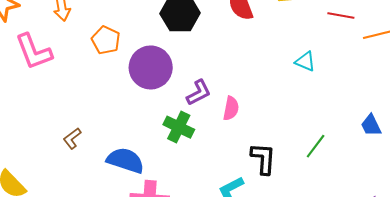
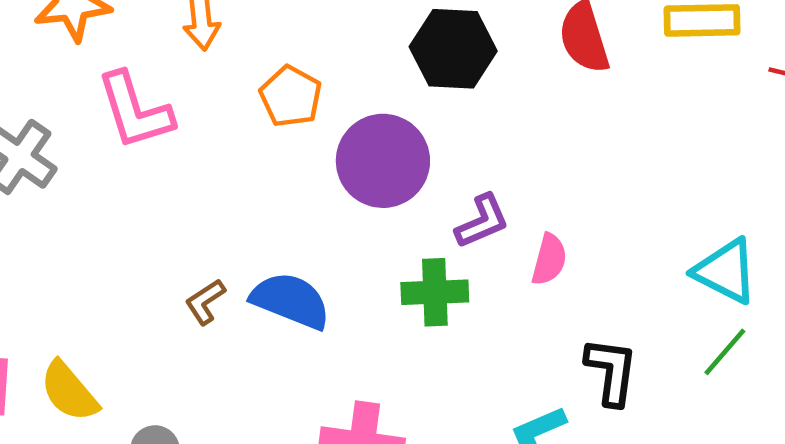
cyan triangle: (305, 61) -> (726, 271), moved, size x1.5
green cross: (179, 127) -> (435, 292), turned -32
blue semicircle: (125, 160) -> (291, 301), moved

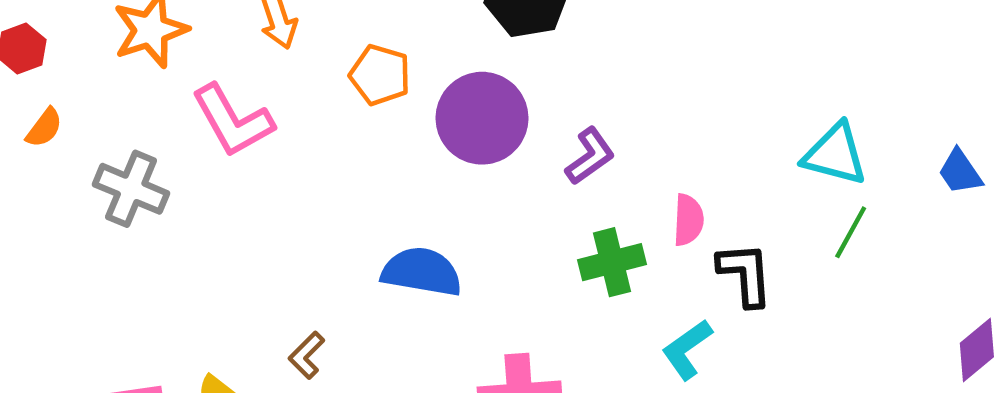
pink semicircle: (549, 259) -> (688, 220), moved
green cross: (435, 292) -> (612, 262), moved
brown L-shape: (205, 302) -> (307, 355), moved

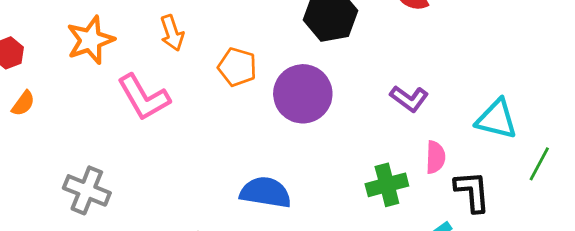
cyan triangle: (835, 154) -> (497, 119), moved
purple L-shape: (590, 156) -> (409, 99), moved, turned 72
gray cross: (131, 189) -> (87, 190), moved

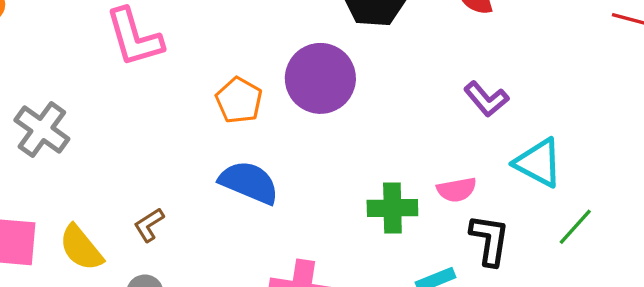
orange pentagon: (237, 67) -> (239, 100), moved
purple L-shape: (409, 99) -> (486, 99), moved
pink semicircle: (435, 157) -> (457, 190), turned 64

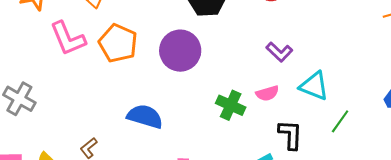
orange pentagon: (239, 100) -> (118, 43), moved, size x1.4
pink semicircle: (457, 190) -> (267, 93), moved
green cross: (392, 208) -> (231, 105), moved, turned 32

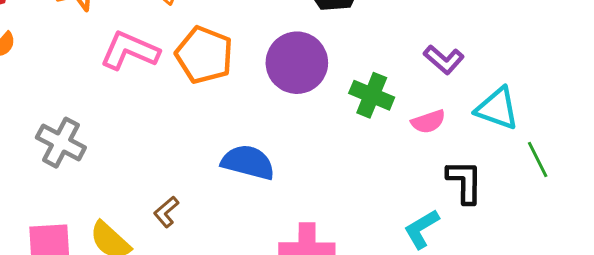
pink L-shape: (68, 38) -> (130, 51), turned 138
green cross: (231, 105) -> (372, 95), moved
green line: (340, 121) -> (538, 159), turned -60

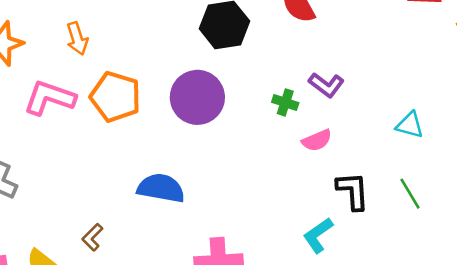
green cross: (372, 95) -> (285, 102), moved, size x0.7
cyan triangle: (497, 108) -> (410, 125), moved, size x0.7
green line: (538, 159) -> (410, 194), moved

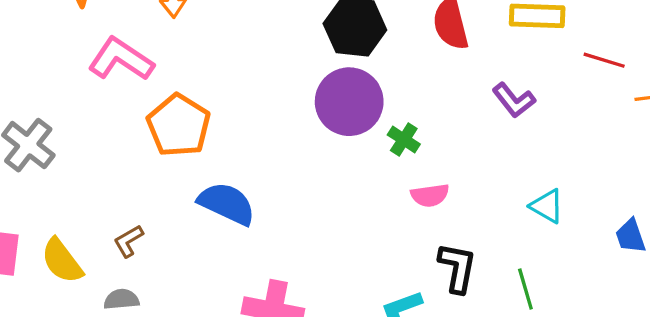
purple L-shape: (326, 85) -> (514, 100), moved
orange pentagon: (115, 97) -> (179, 125), moved
purple circle: (197, 97) -> (349, 102), moved

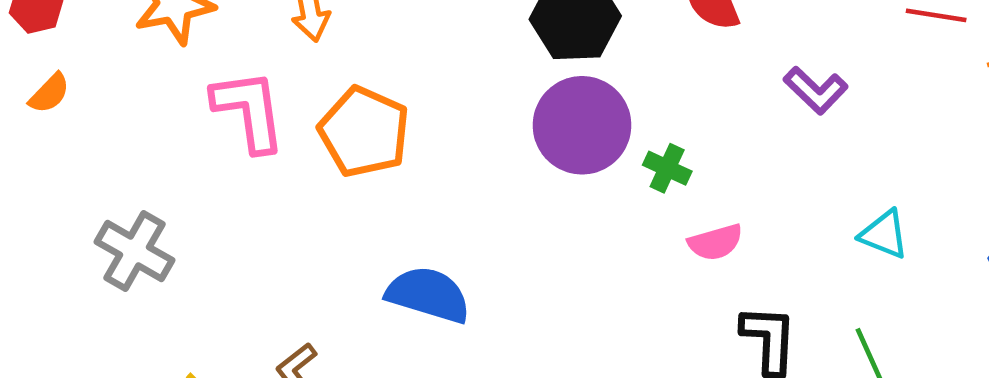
pink L-shape: (121, 59) -> (249, 111), turned 56
orange pentagon: (179, 125) -> (364, 132), moved

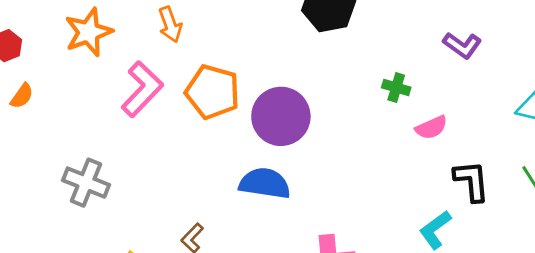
purple L-shape: (816, 90) -> (462, 45), moved
pink L-shape: (249, 111) -> (142, 89), turned 60
purple circle: (582, 125) -> (281, 116), moved

